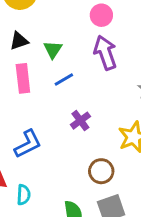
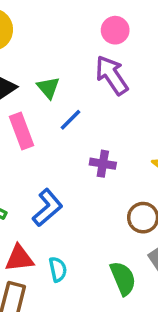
pink circle: (101, 15) -> (115, 30), moved
purple cross: (80, 121) -> (103, 164), turned -30

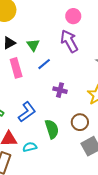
cyan semicircle: (58, 269) -> (30, 147), turned -96
green semicircle: (123, 278) -> (52, 129), moved

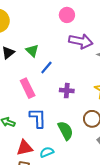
purple arrow: (69, 41) -> (81, 41), moved, turned 140
pink rectangle: (16, 68) -> (28, 88), moved
blue L-shape: (27, 112) -> (38, 118), turned -45

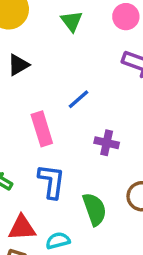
green triangle: (32, 51) -> (72, 21), moved

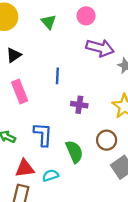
blue line: (78, 99) -> (57, 76), turned -42
pink rectangle: (42, 129) -> (20, 91), moved

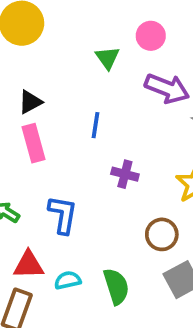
green triangle: (49, 22) -> (107, 58), moved
black triangle: (14, 55) -> (30, 102), moved
green semicircle: (74, 152) -> (116, 286), moved

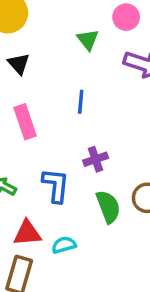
black triangle: (30, 102) -> (19, 64), moved, turned -40
purple cross: (125, 174) -> (96, 159), moved, turned -30
green semicircle: (116, 286) -> (108, 207), moved

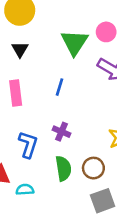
green triangle: (88, 40) -> (74, 43), size x1.6
purple cross: (96, 159) -> (62, 132), turned 30

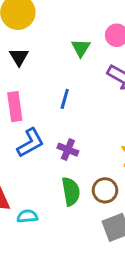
green triangle: (74, 43) -> (81, 48), size x0.6
blue L-shape: (28, 145) -> (30, 143), moved, turned 44

